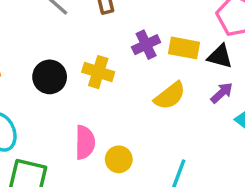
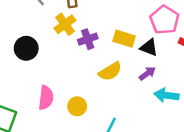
purple cross: (146, 45) -> (88, 39), moved
yellow cross: (98, 72) -> (65, 24), moved, turned 30
yellow circle: (119, 159) -> (77, 106), moved

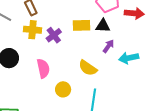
yellow cross: (65, 24) -> (33, 30), turned -30
yellow semicircle: (110, 71) -> (88, 68), moved, turned 84
pink semicircle: (46, 98) -> (43, 68), moved

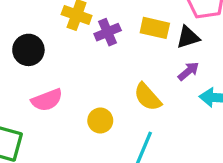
black triangle: (103, 26) -> (188, 37), turned -35
pink semicircle: (43, 68) -> (47, 100), moved, turned 66

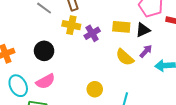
yellow semicircle: (148, 97) -> (125, 57), moved
pink semicircle: (47, 100) -> (45, 81), moved

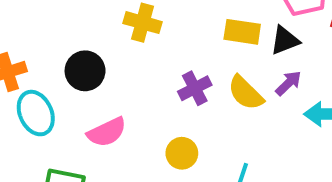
purple cross: (92, 33) -> (195, 88), moved
pink semicircle: (45, 81) -> (107, 132), moved
cyan ellipse: (18, 86) -> (36, 113), moved

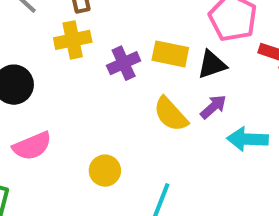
yellow cross: (143, 23) -> (73, 40), turned -30
purple cross: (195, 88) -> (124, 63), moved

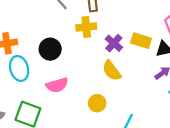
purple cross: (124, 63) -> (114, 43), turned -30
yellow semicircle: (171, 114) -> (112, 71), moved

